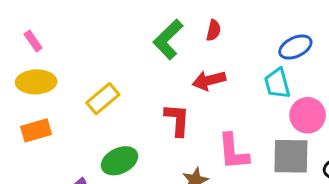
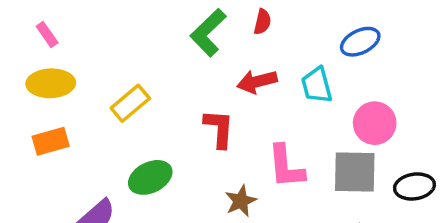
cyan trapezoid: (277, 83) -> (317, 85), moved

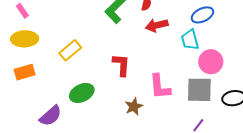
red arrow: (257, 82) -> (157, 25), moved
cyan trapezoid: (317, 85) -> (190, 40), moved

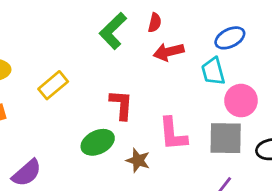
green ellipse: (82, 93) -> (98, 142), moved
brown star: (134, 106) -> (138, 160), turned -30

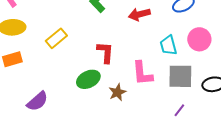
cyan trapezoid: (213, 71) -> (168, 45), moved
pink circle: (241, 101) -> (199, 39), moved
brown star: (138, 160) -> (117, 92), turned 30

